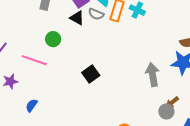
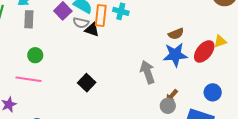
black triangle: (77, 18) -> (92, 30), moved
green circle: (53, 39) -> (35, 55), moved

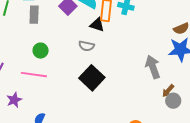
gray semicircle: (81, 23) -> (86, 46), moved
black square: (87, 83) -> (92, 78), size x1.4
brown arrow: (172, 96) -> (168, 91), moved

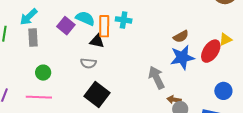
brown arrow: (168, 91) -> (174, 100), turned 64

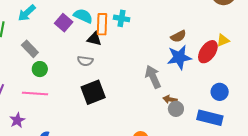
gray rectangle: (33, 37) -> (30, 49), moved, turned -42
black square: (97, 94) -> (93, 92), turned 30

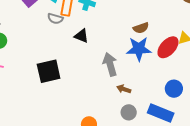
black triangle: (94, 39) -> (81, 36), moved
gray semicircle: (85, 61) -> (55, 19), moved
gray circle: (176, 109) -> (129, 112), moved

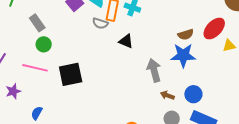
red ellipse: (168, 47) -> (214, 29), moved
black square: (49, 71) -> (71, 74), moved
blue circle: (174, 89) -> (193, 94), moved

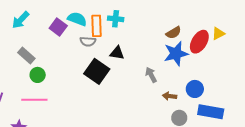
red ellipse: (214, 29) -> (199, 42), moved
gray arrow: (154, 70) -> (151, 75), size x0.7
black square: (71, 74) -> (97, 71), moved, turned -30

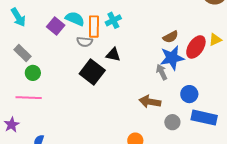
cyan cross: (116, 19) -> (113, 20), turned -35
cyan arrow: (21, 20) -> (18, 17), turned -78
gray arrow: (151, 75) -> (162, 72), moved
brown arrow: (170, 96) -> (150, 102), moved, size x1.5

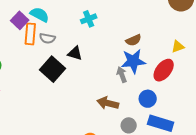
cyan cross: (113, 20) -> (89, 19), moved
orange rectangle: (94, 27) -> (30, 34), moved
red ellipse: (196, 47) -> (164, 70), moved

